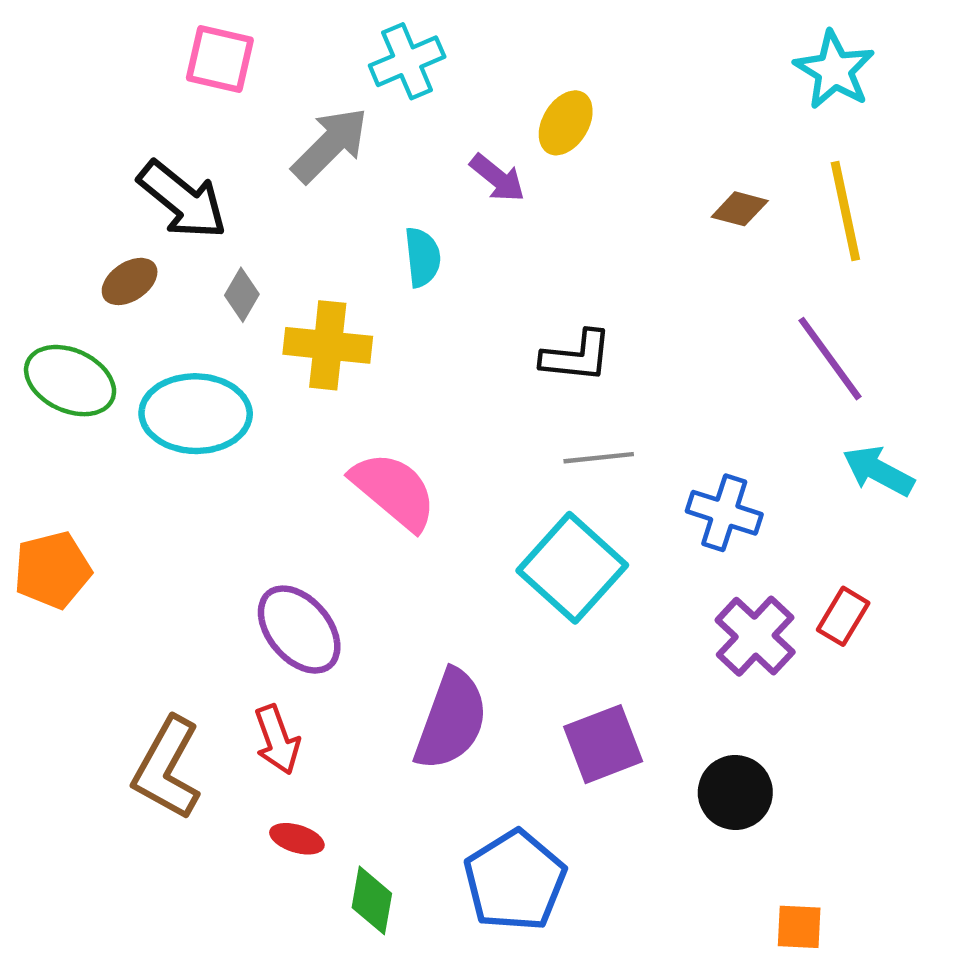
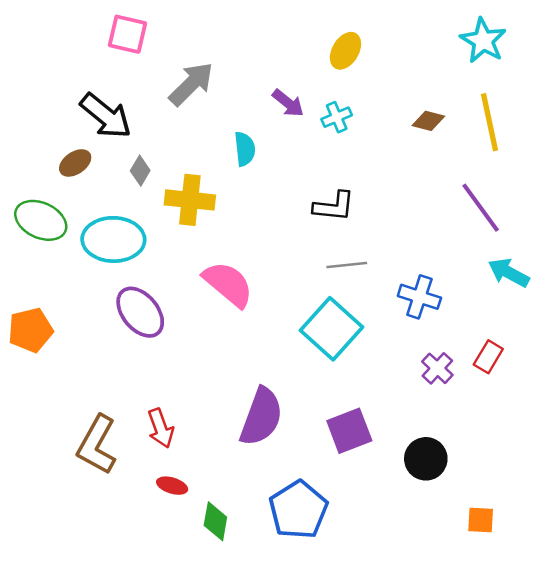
cyan cross: (407, 61) -> (337, 117), moved, size x0.7
yellow ellipse: (566, 123) -> (345, 51), moved
purple ellipse: (299, 630) -> (140, 312), moved
purple cross: (755, 636) -> (437, 368), size x0.7
orange square: (799, 927) -> (481, 520), moved

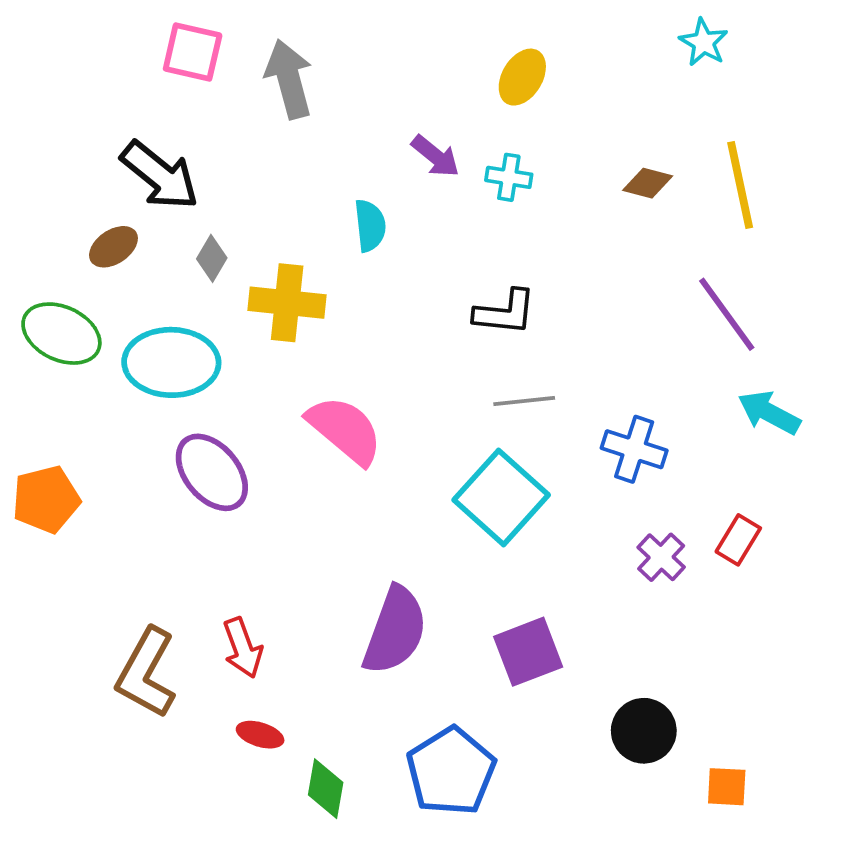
cyan star: (483, 41) -> (704, 42), moved, size x0.7
gray arrow: (191, 84) -> (289, 79), moved, turned -60
cyan cross: (337, 117) -> (509, 177), turned 32
black circle: (426, 459) -> (644, 731), moved

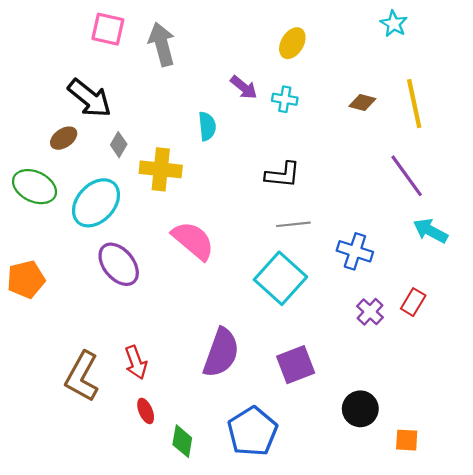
cyan ellipse: (171, 362) -> (96, 203), turned -48
red ellipse: (260, 735) -> (146, 411), turned 50

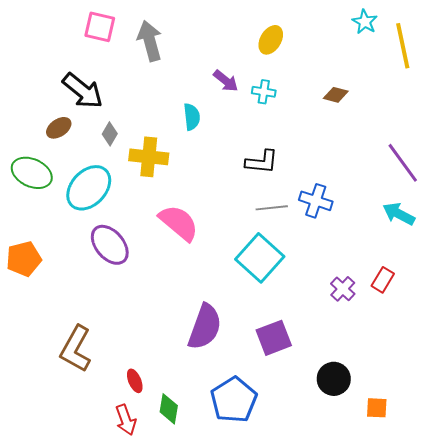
yellow line: (414, 104) -> (403, 46), moved
purple line: (407, 176) -> (403, 163), moved
blue cross: (355, 251) -> (316, 201), moved
red arrow: (136, 362) -> (126, 420), moved

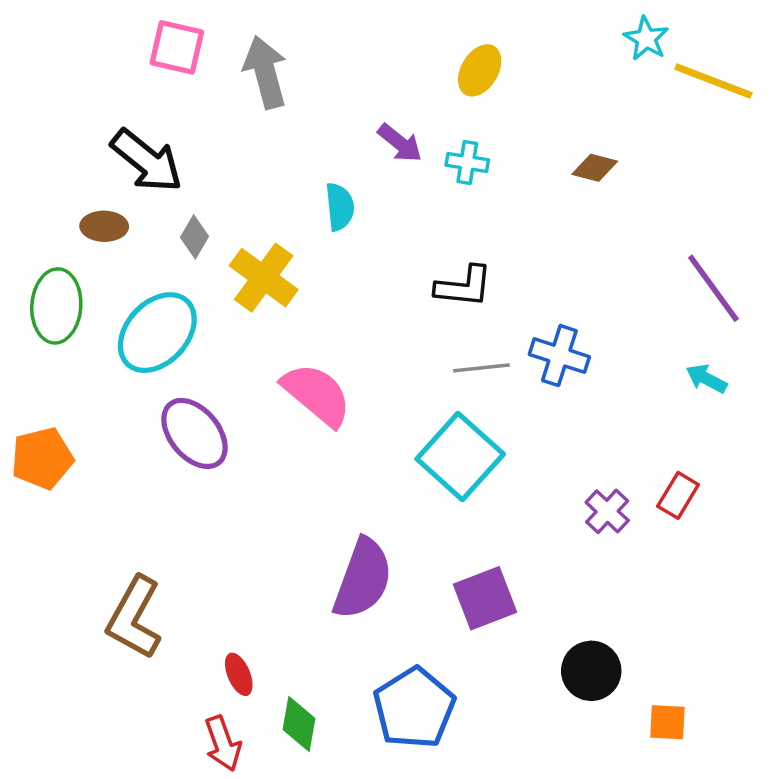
yellow line: (403, 46) -> (713, 81), turned -57
brown ellipse: (59, 128) -> (104, 226), turned 35
yellow cross: (149, 157) -> (264, 278), turned 30
green ellipse: (32, 173) -> (56, 306), turned 69
cyan arrow: (399, 214) -> (706, 379), size x0.7

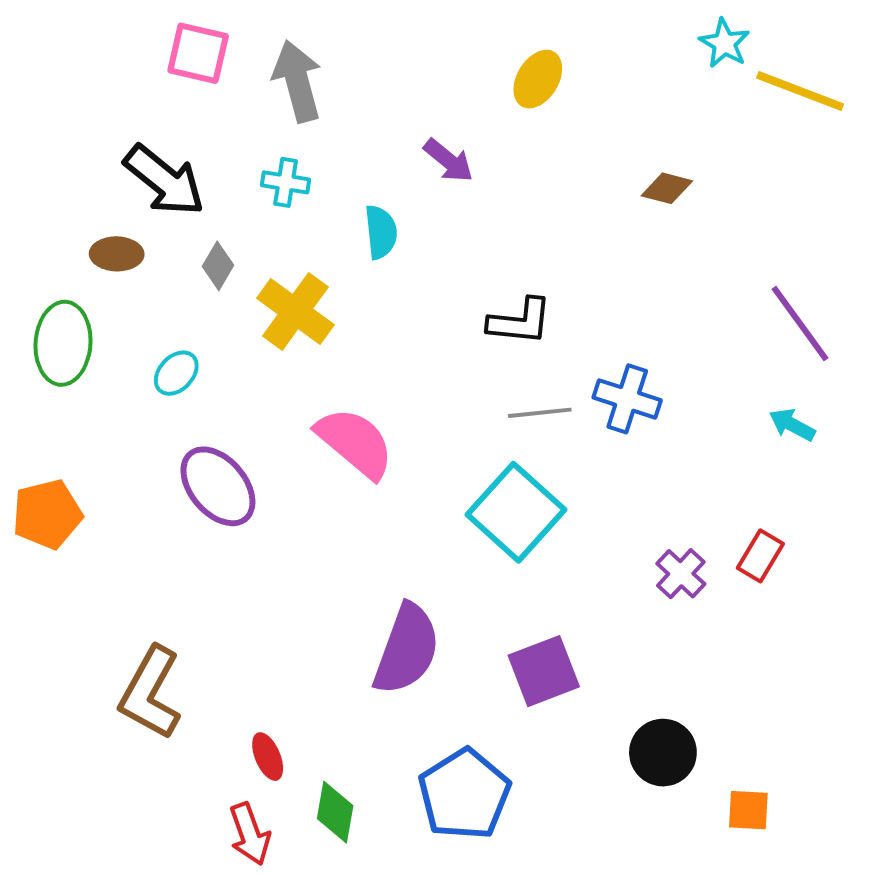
cyan cross: (467, 162) -> (286, 182), moved
cyan ellipse: (157, 333) -> (176, 373), size x0.5

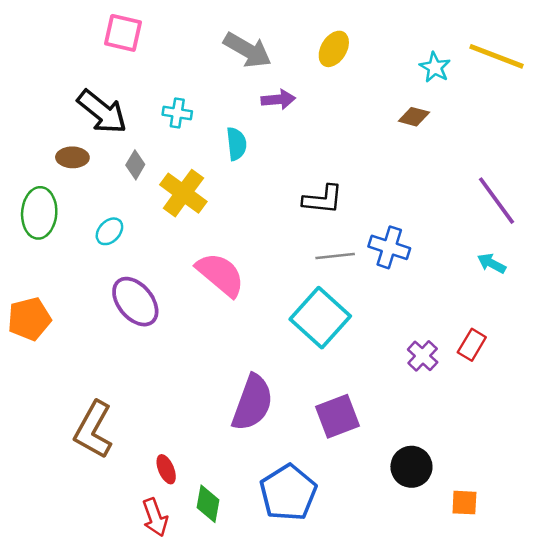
cyan star: (725, 43) -> (435, 67), moved
gray arrow: (297, 81) -> (248, 50), moved, turned 135
purple arrow: (448, 161) -> (278, 99), turned -44

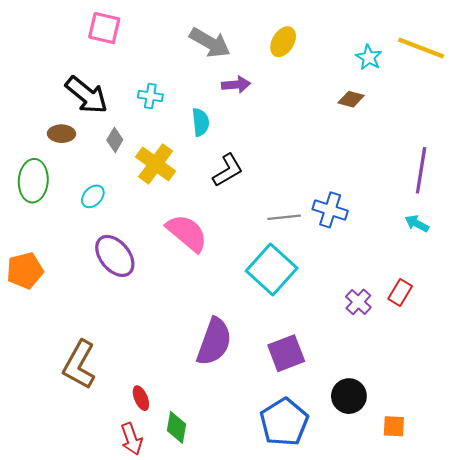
black L-shape: (323, 199) -> (228, 170), moved, turned -36
purple line: (497, 201) -> (421, 170), turned 45
blue pentagon: (288, 493) -> (284, 422), moved

